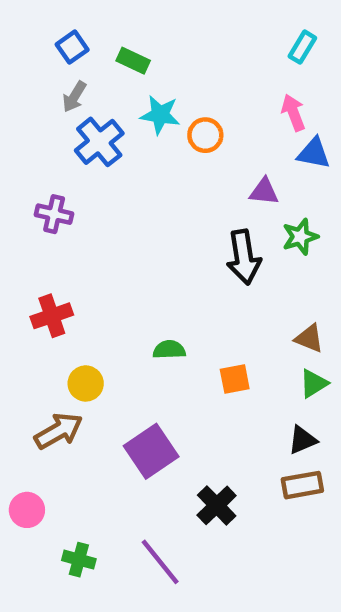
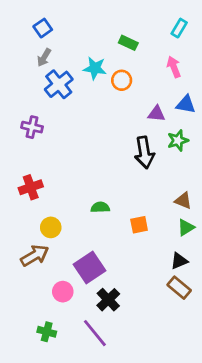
green rectangle: (133, 61) -> (128, 43), moved
blue triangle: (314, 153) -> (186, 104), moved
brown rectangle: (302, 485) -> (179, 288), turned 50
black cross: (217, 505) -> (108, 300), moved
pink circle: (27, 510) -> (63, 292), moved

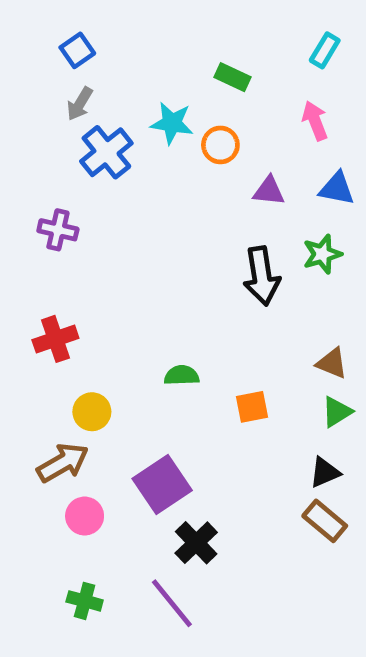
purple triangle: (156, 114) -> (269, 191), moved
pink circle: (63, 292) -> (85, 516), moved

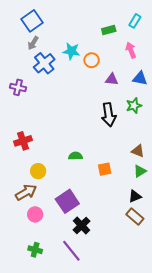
blue square: (77, 50) -> (32, 21), size x1.5
green rectangle: (233, 77) -> (109, 30), moved, turned -40
purple cross: (58, 230) -> (18, 87), moved

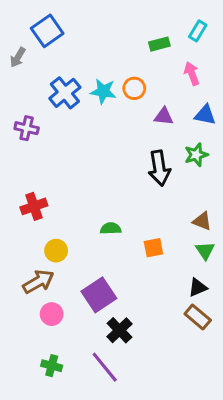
gray arrow: (33, 43) -> (18, 57), moved
cyan star: (71, 51) -> (103, 91), moved
green triangle: (140, 171) -> (205, 251), turned -32

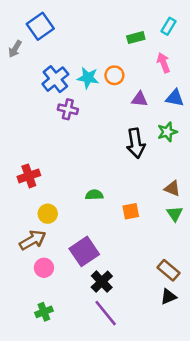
purple cross: (27, 128) -> (68, 109), moved
black triangle: (198, 288) -> (168, 297), moved
green cross: (52, 366) -> (44, 312), turned -36
purple line: (105, 367) -> (106, 313), moved

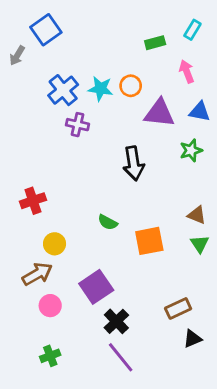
purple triangle: (140, 99) -> (159, 113), size x1.6
black arrow: (136, 143) -> (134, 163), moved
green semicircle: (94, 195) -> (108, 222), turned -150
orange square: (131, 211) -> (149, 241), size x1.5
brown rectangle: (168, 270) -> (178, 308), moved, turned -65

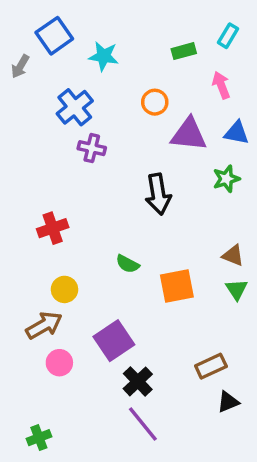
cyan star: (100, 89) -> (104, 56), moved
red cross: (33, 201) -> (53, 228), moved
green cross: (50, 356) -> (39, 438), moved

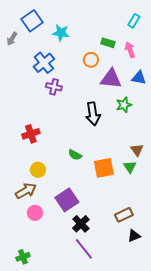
green rectangle: (184, 51) -> (108, 43), moved, turned 32
green star: (226, 179) -> (124, 105), moved
brown triangle: (233, 255) -> (137, 150), turned 32
green triangle: (237, 289) -> (130, 167), moved

